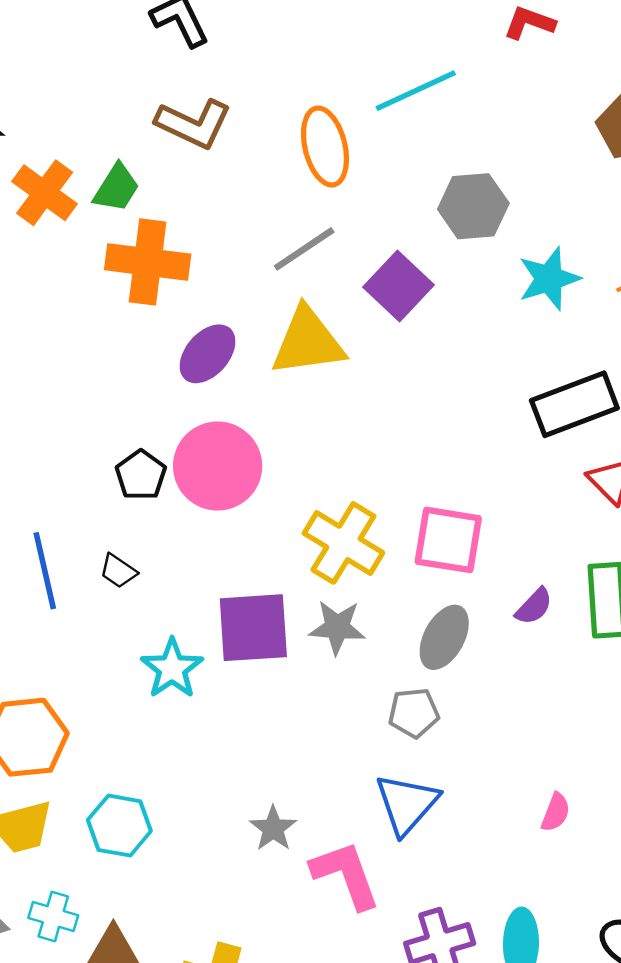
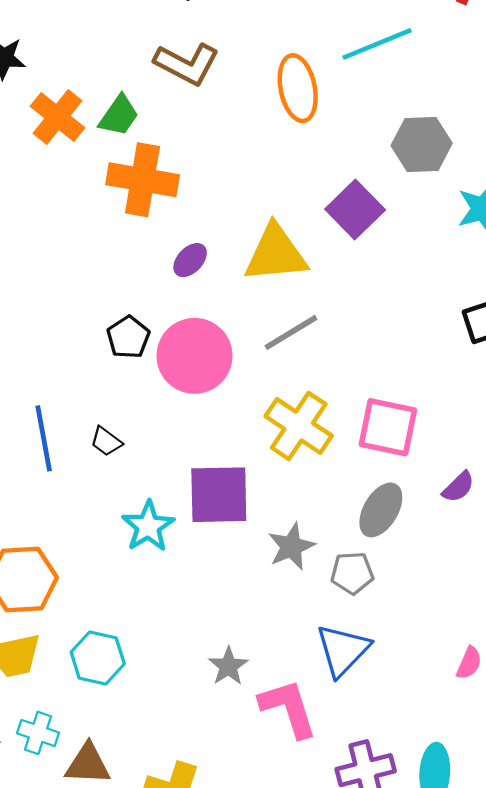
gray line: (304, 249) -> (291, 332), moved
purple ellipse: (208, 354) -> (190, 260), size x0.7
black pentagon: (141, 475) -> (128, 337), moved
gray star: (337, 627) -> (291, 547), moved, turned -30

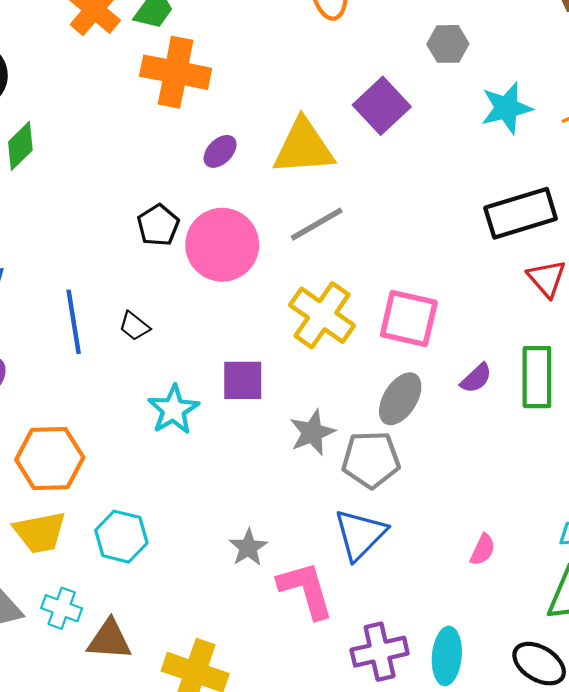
gray hexagon: (422, 144) -> (448, 44), size x0.7
purple square: (219, 495) -> (243, 380), size x0.7
gray pentagon: (352, 573) -> (371, 460), size x1.4

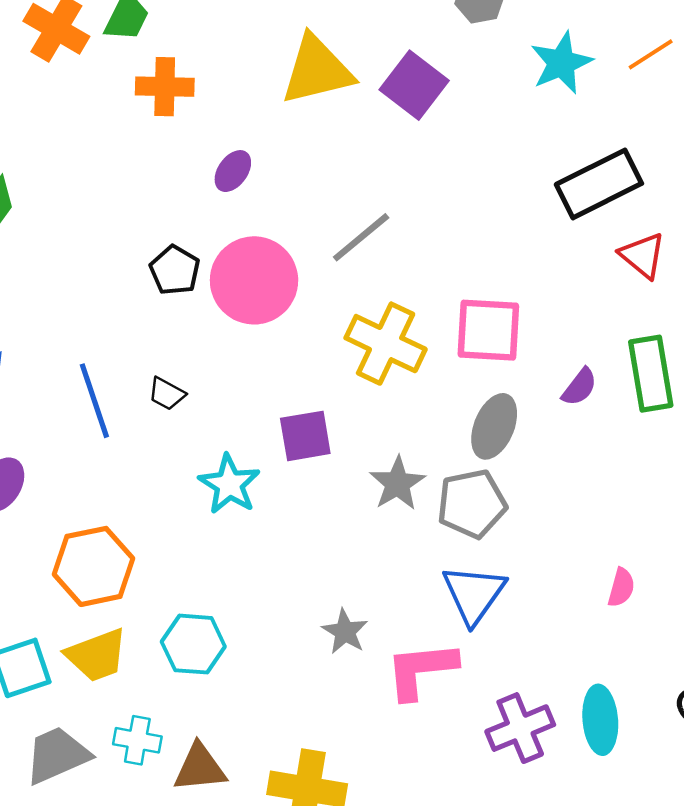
orange cross: (176, 72) -> (165, 87), size x0.7
yellow triangle: (304, 147) -> (317, 70), moved
pink L-shape: (306, 590) -> (421, 670), turned -70

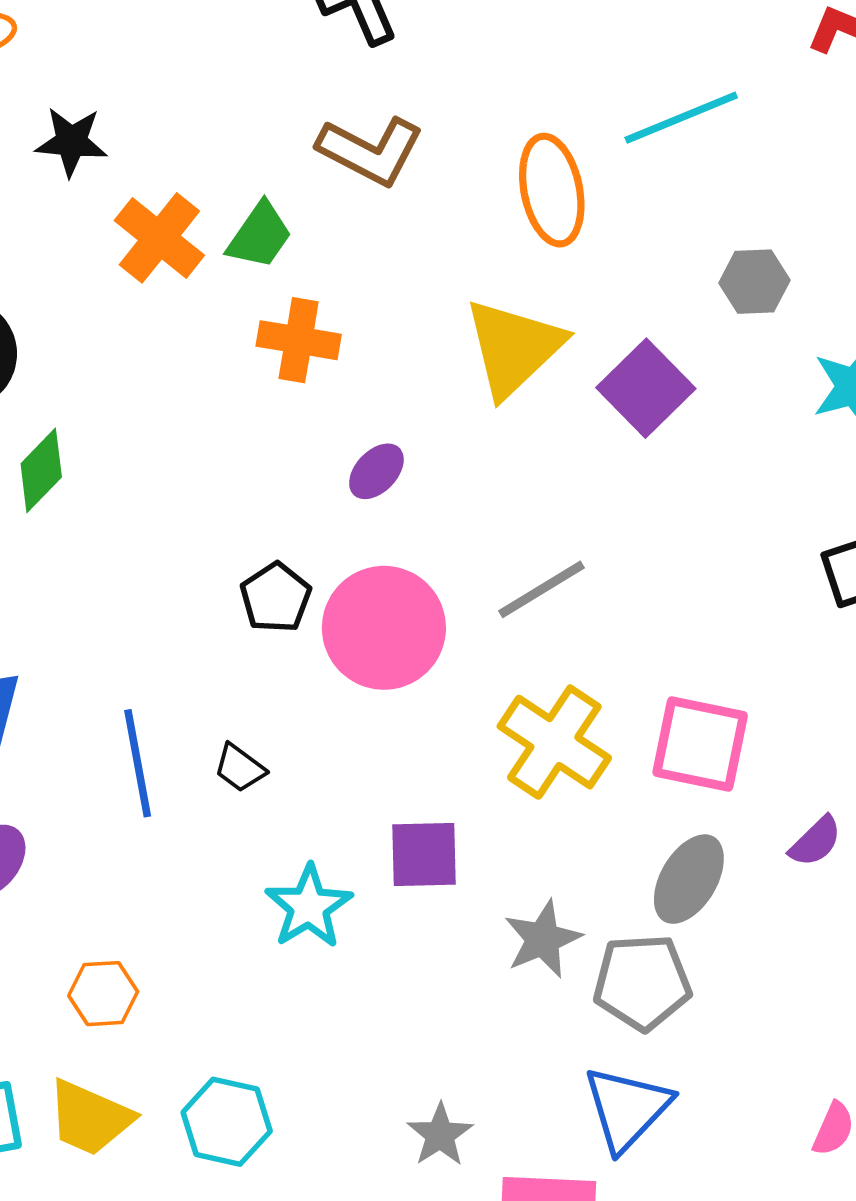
yellow triangle: (317, 70) -> (514, 348), turned -38
orange hexagon: (93, 566) -> (103, 994), size x0.6
yellow trapezoid: (97, 655) -> (90, 1118), turned 36

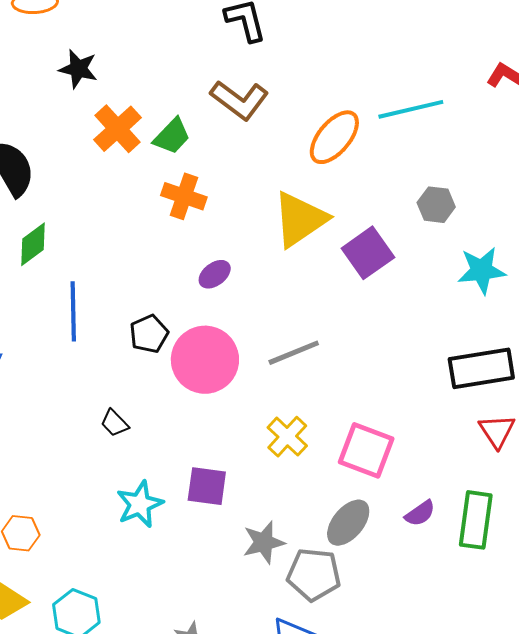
orange ellipse: (552, 190) -> (334, 137), turned 42
yellow cross: (554, 742) -> (287, 437), size x0.7
blue line: (138, 763) -> (73, 311), moved

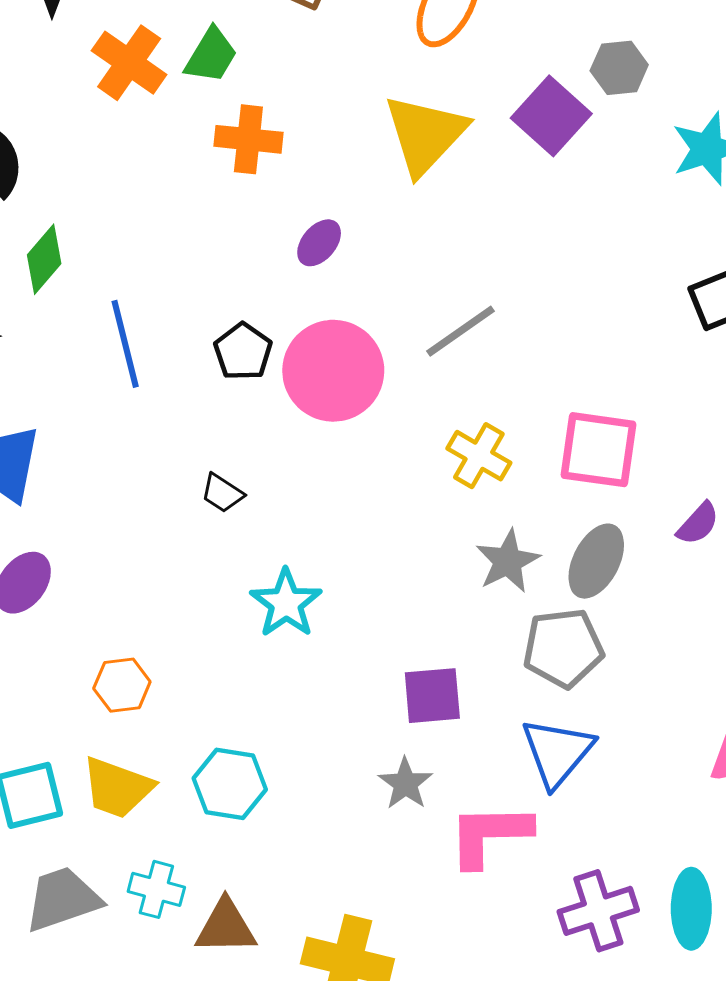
purple square: (368, 253) -> (551, 116), moved
purple square: (207, 486) -> (432, 696), moved
gray star: (264, 542) -> (508, 561), moved

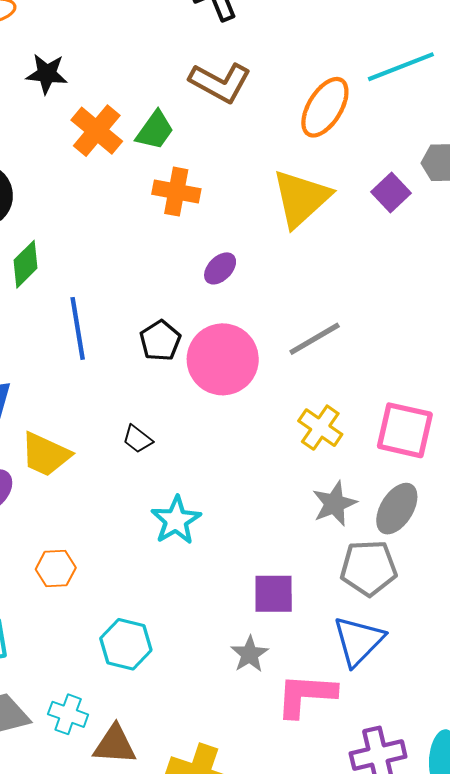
purple square: (551, 116) -> (391, 193), size x0.7
yellow trapezoid: (117, 788) -> (46, 454), moved

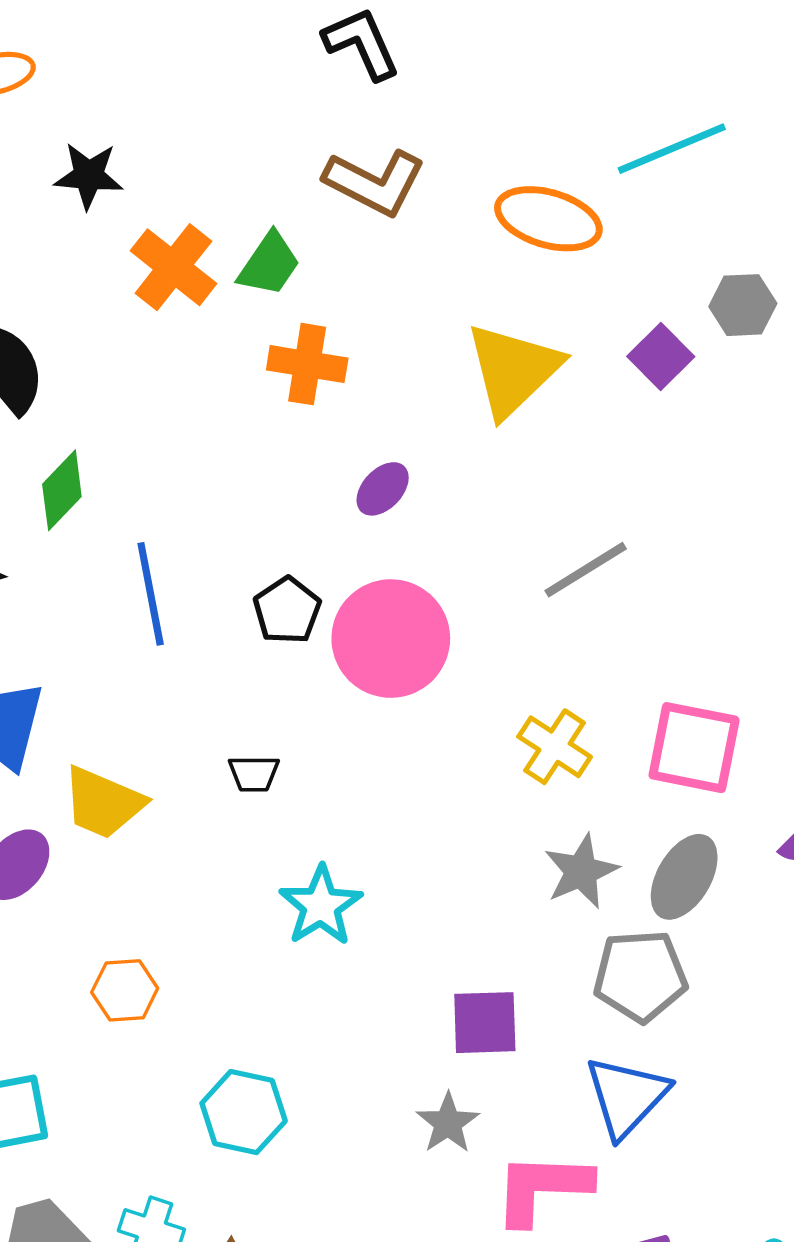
orange ellipse: (325, 107) -> (548, 219), turned 76
gray line: (315, 339) -> (586, 570), moved
black trapezoid: (137, 439) -> (254, 774), turned -36

